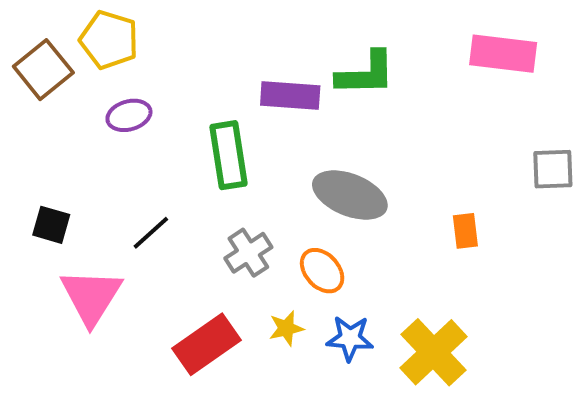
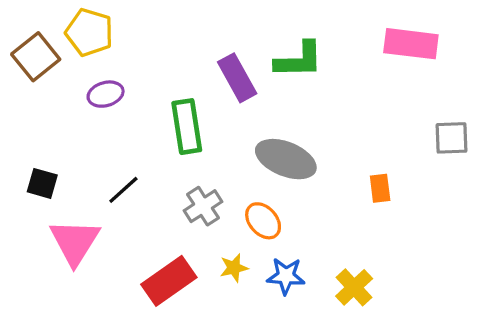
purple rectangle: (290, 95) -> (237, 78), turned 57
yellow cross: (434, 352) -> (354, 287), size x0.7

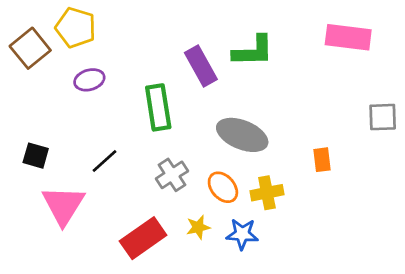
yellow cross: (354, 287) -> (267, 193), moved, turned 32

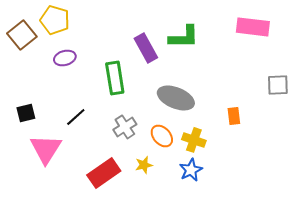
black square: (36, 156) -> (26, 113), turned -30
yellow cross: (267, 193) -> (194, 140), turned 30
blue star: (242, 234) -> (191, 170), moved, turned -30

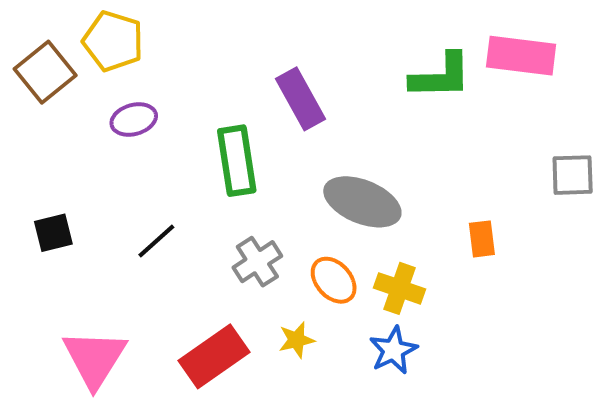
green L-shape: (184, 37) -> (441, 76), moved
pink triangle: (46, 149) -> (95, 358), moved

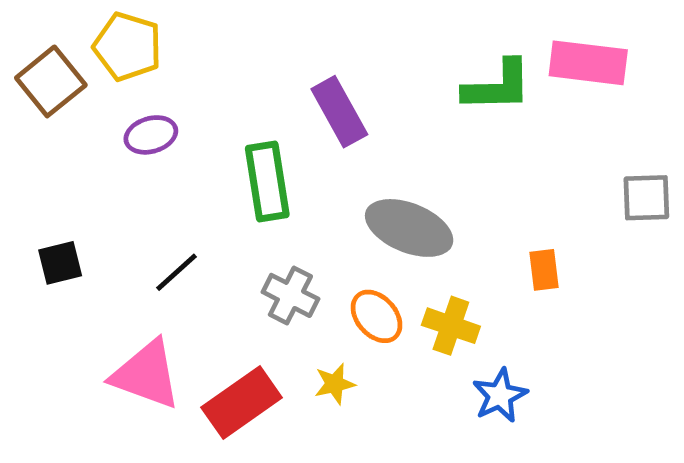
gray cross: (257, 262) -> (290, 295), turned -30
blue star: (393, 350) -> (500, 395), moved
pink triangle: (95, 358) -> (146, 375), moved, turned -42

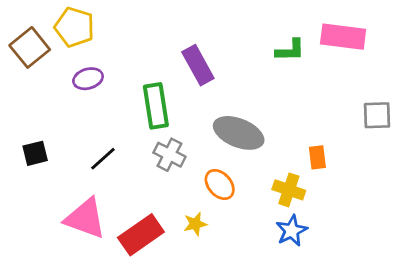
green L-shape: (497, 86) -> (290, 50), size x0.7
gray cross: (290, 295) -> (169, 155), moved
yellow cross: (451, 326) -> (289, 190), moved

